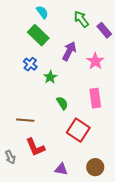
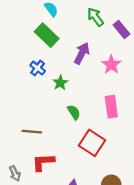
red L-shape: (35, 147) -> (43, 162), turned 110

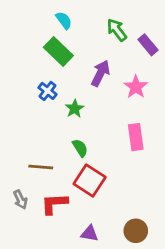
green semicircle: (74, 112) -> (80, 148), moved
red square: (92, 143) -> (90, 181), moved
gray arrow: (15, 173) -> (20, 200), moved

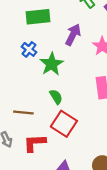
green rectangle: (58, 52) -> (38, 17), turned -50
green star: (75, 109) -> (52, 64), size x1.5

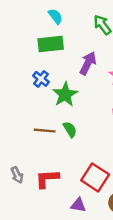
brown line: (23, 112) -> (45, 131), moved
red square: (64, 124) -> (95, 177), moved

